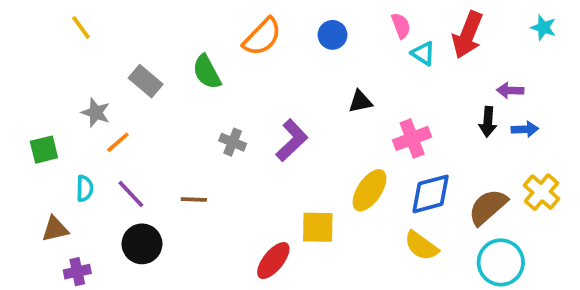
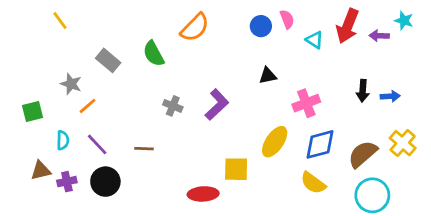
pink semicircle: (401, 26) -> (287, 19), moved
blue circle: (333, 35) -> (261, 26), moved
purple arrow: (510, 90) -> (379, 36), moved
red ellipse: (273, 261) -> (203, 194), turned 48
purple cross: (77, 272) -> (67, 182), moved

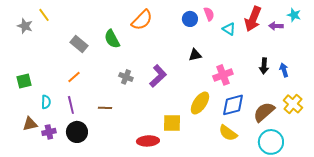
gray star: (71, 84) -> (25, 26), moved
blue arrow: (390, 96) -> (284, 70), turned -104
orange line: (88, 106) -> (74, 77), moved
purple line: (97, 144) -> (71, 105), turned 30

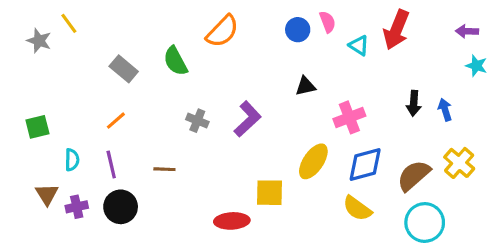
cyan star: (294, 15) -> (476, 66), moved
purple arrow: (276, 26) -> (467, 31), moved
brown triangle: (30, 124) -> (47, 194), turned -49

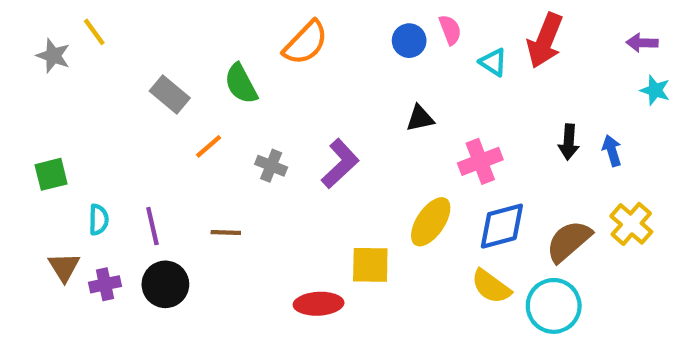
orange line: (116, 121) -> (209, 146), moved
cyan circle: (425, 222) -> (554, 306), moved

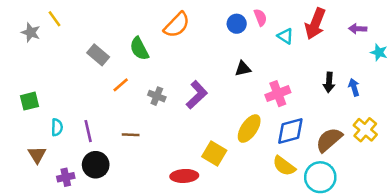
purple arrow: (642, 43) -> (358, 29), moved
yellow square: (370, 265) -> (214, 153), turned 30
purple cross: (105, 284) -> (66, 177), moved

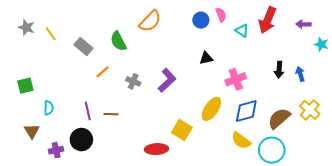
yellow line: (54, 19) -> (51, 34), moved
purple line: (88, 131) -> (88, 111), moved

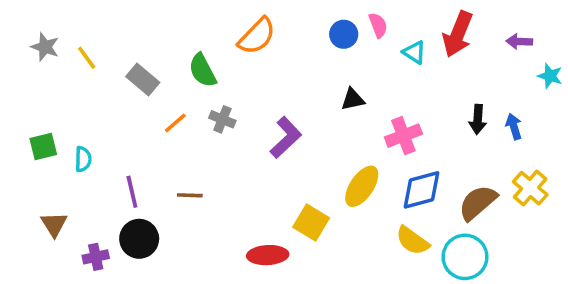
gray cross: (133, 81) -> (222, 119), moved
cyan semicircle: (49, 108) -> (83, 159), moved
purple line: (88, 111) -> (132, 192), moved

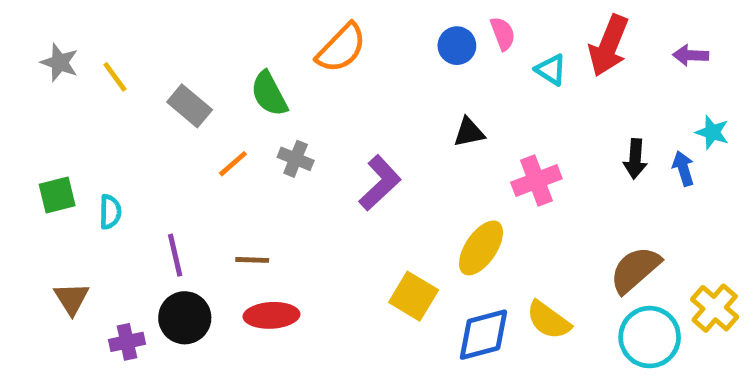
cyan star: (550, 76) -> (712, 132), moved
yellow cross: (530, 188) -> (715, 308), moved
blue diamond: (422, 190) -> (483, 335), moved
red ellipse: (268, 255) -> (271, 315), moved
cyan circle: (465, 257) -> (650, 337), moved

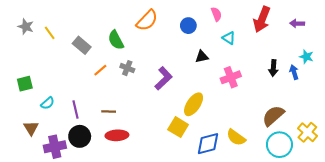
blue circle: (457, 46) -> (188, 26), moved
cyan triangle: (551, 70) -> (229, 38), moved
cyan semicircle: (110, 212) -> (48, 103), moved, turned 48
yellow ellipse: (481, 248) -> (194, 104), moved
purple cross: (127, 342) -> (55, 147), size x1.5

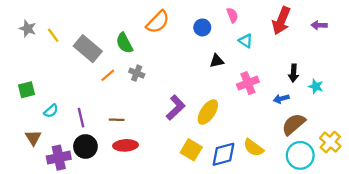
gray rectangle: (82, 45) -> (88, 49), size x1.4
cyan star: (306, 57) -> (316, 86), moved
blue arrow: (294, 72) -> (281, 99), moved, turned -88
purple L-shape: (164, 78) -> (176, 108), moved
yellow square: (178, 127) -> (191, 150), moved

